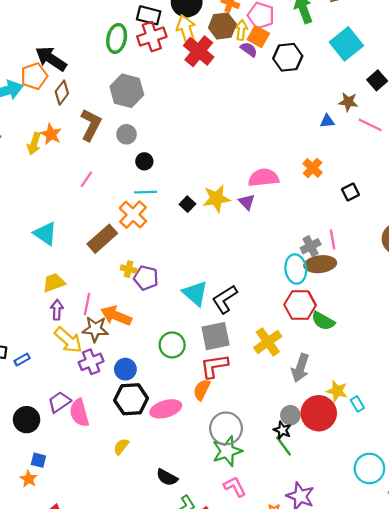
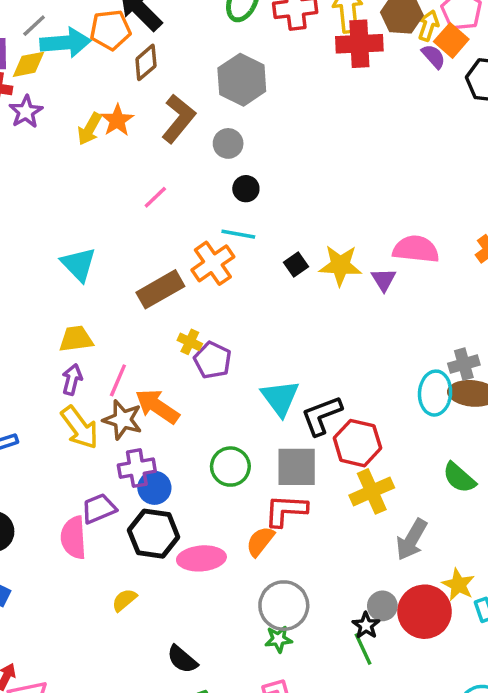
red cross: (199, 51) -> (359, 44), turned 36
red hexagon: (300, 305) -> (357, 443), moved
purple cross: (91, 362) -> (137, 468), moved
purple trapezoid: (59, 402) -> (99, 508), moved
green star: (227, 451) -> (279, 639), size x0.6

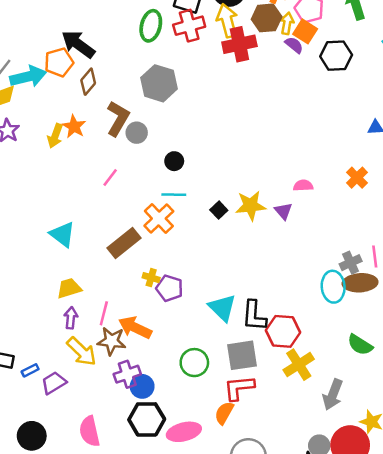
gray circle: (228, 143) -> (137, 133), moved
pink semicircle: (416, 249) -> (303, 185), size x0.6
black L-shape: (322, 416) -> (254, 316), turned -56
purple trapezoid: (99, 508) -> (54, 383), moved

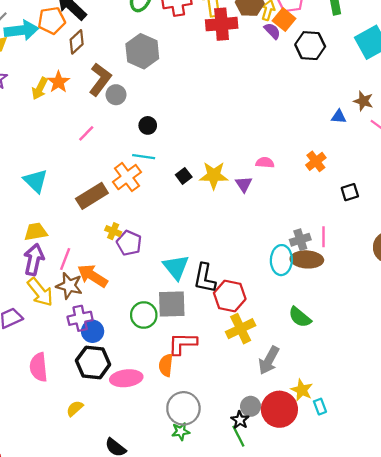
purple arrow: (71, 318) -> (34, 260), size x1.5
gray square: (242, 355) -> (172, 304), moved
orange semicircle: (224, 413) -> (166, 365), turned -30

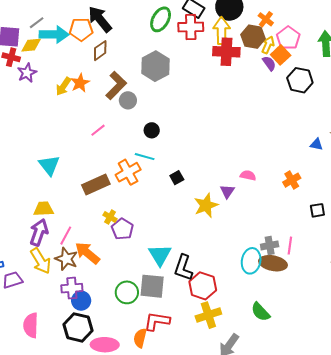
yellow star: (214, 175) -> (206, 205), moved, turned -30

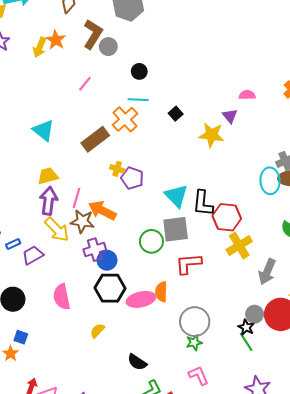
yellow star: (206, 205) -> (212, 135), turned -30
orange semicircle: (140, 338) -> (161, 292), moved

